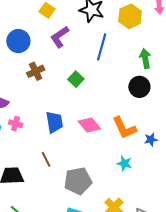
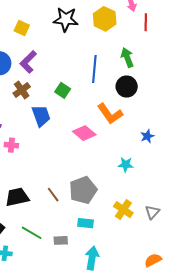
purple L-shape: (60, 37) -> (28, 62), moved
blue line: (102, 47) -> (94, 69), moved
blue trapezoid: (54, 122) -> (41, 116), moved
orange L-shape: (124, 128) -> (110, 114), moved
brown line: (46, 159) -> (53, 195), moved

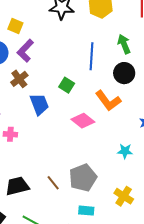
yellow square: (22, 28) -> (15, 26), moved
green square: (63, 90) -> (67, 85), moved

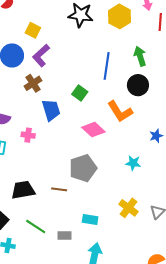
pink cross: (10, 134) -> (28, 135), moved
gray pentagon: (83, 178) -> (83, 168), moved
brown line: (53, 183) -> (59, 189), turned -49

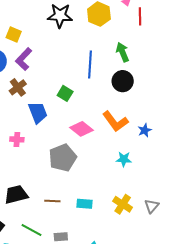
orange L-shape: (120, 111) -> (115, 121), moved
gray pentagon: (83, 168) -> (63, 158), moved
brown line: (59, 189) -> (52, 201), moved
cyan rectangle: (90, 219) -> (85, 204), moved

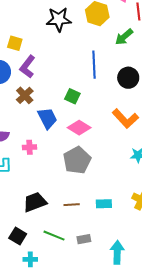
green arrow: (122, 52) -> (124, 37), moved, turned -102
pink diamond: (82, 129) -> (79, 128), moved

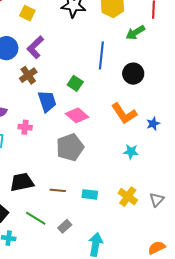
yellow square: (15, 43) -> (27, 13), moved
gray rectangle: (84, 239) -> (65, 226), turned -40

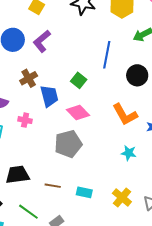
brown cross: (28, 75) -> (29, 78), moved

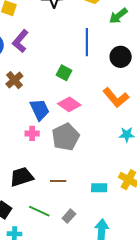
blue trapezoid: (49, 96) -> (40, 110), moved
pink cross: (25, 120) -> (32, 133), moved
cyan rectangle: (84, 192) -> (99, 188), moved

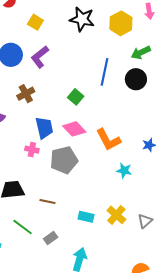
black circle: (121, 57) -> (136, 79), moved
orange L-shape: (116, 98) -> (108, 140), moved

